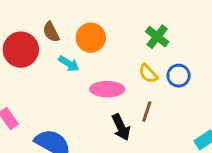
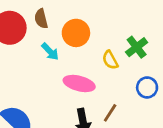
yellow semicircle: (148, 74) -> (110, 60), moved

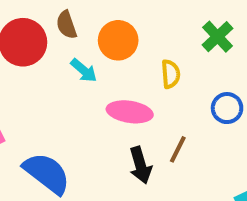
green cross: (137, 47) -> (218, 37), moved
yellow semicircle: (110, 60) -> (171, 74), turned -150

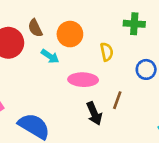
green cross: (218, 37) -> (134, 24), turned -36

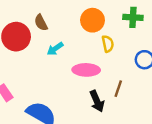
orange circle: (70, 34) -> (93, 20), moved
cyan arrow: (50, 56) -> (55, 49), turned 112

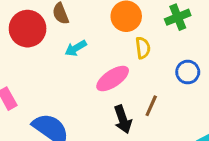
green cross: (133, 17) -> (178, 17), turned -30
pink ellipse: (86, 70) -> (113, 79), turned -40

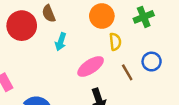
cyan arrow: (76, 48) -> (61, 42), turned -42
brown line: (151, 106) -> (127, 72), moved, turned -54

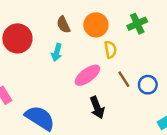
brown semicircle: (49, 14) -> (63, 25), moved
blue circle: (152, 62) -> (148, 85), moved

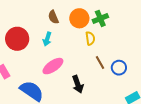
green cross: (137, 24) -> (100, 18), moved
red circle: (17, 38) -> (17, 39), moved
pink ellipse: (87, 75) -> (53, 66), moved

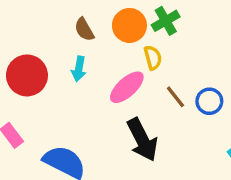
pink ellipse: (53, 66) -> (127, 87), moved
black arrow: (78, 84) -> (142, 140), size x1.4

